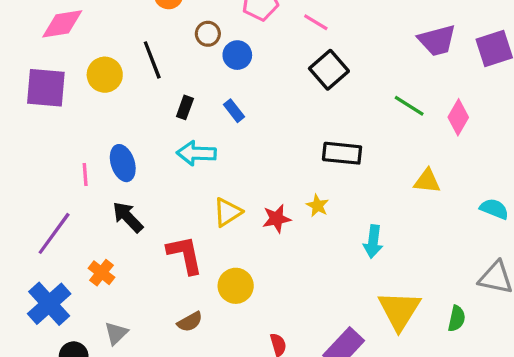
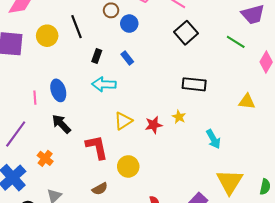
green line: (409, 106) -> (236, 42), moved
cyan arrow: (373, 242) -> (213, 139), turned -36

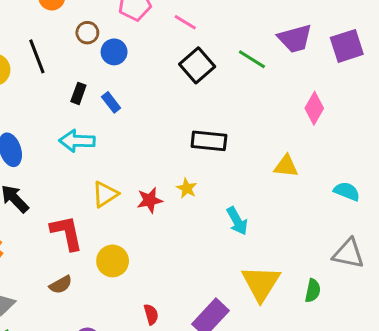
green line: (236, 42) -> (252, 59), moved
black rectangle: (97, 56) -> (78, 93), moved
brown semicircle: (100, 189) -> (61, 285), moved

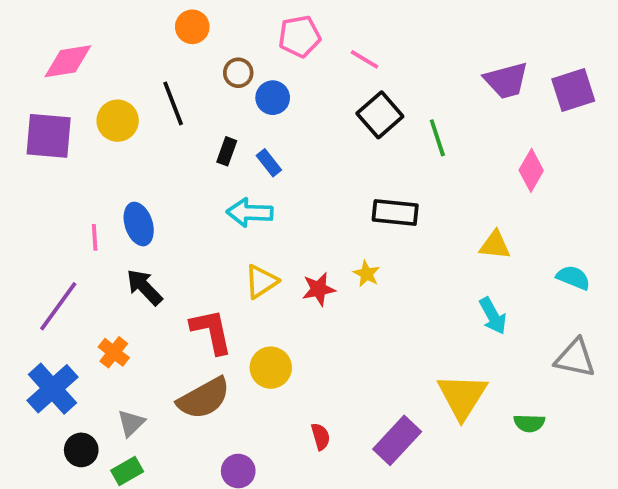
green line: (252, 59) -> (437, 138), moved, turned 40
cyan arrow: (77, 141) -> (250, 213), moved
cyan arrow: (237, 221) -> (493, 316), moved
brown semicircle: (61, 285) -> (204, 398), size x1.8
green semicircle: (313, 291) -> (529, 423), moved, turned 80

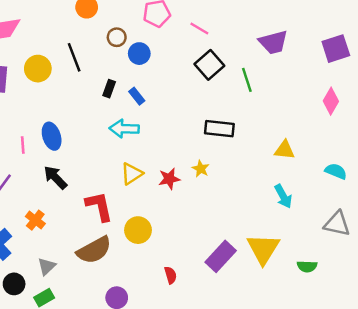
purple trapezoid: (506, 80) -> (273, 42), moved
pink diamond: (531, 170) -> (331, 101), moved
purple rectangle: (397, 440) -> (221, 256), moved

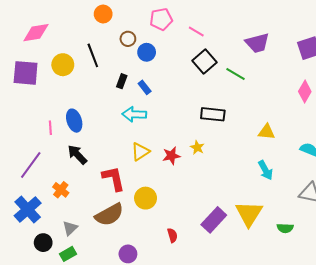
green line: (247, 80) -> (236, 74), turned -42

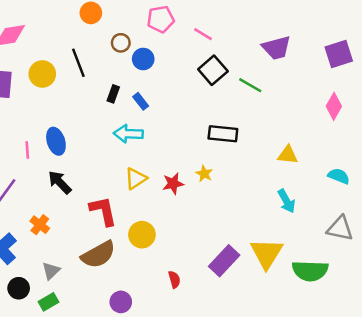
green semicircle: (285, 228) -> (310, 271), size x1.8

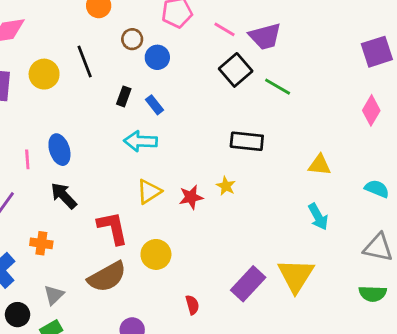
purple trapezoid: (276, 48) -> (265, 36), moved
orange cross: (40, 225) -> (41, 243), turned -30
green semicircle: (310, 271) -> (373, 294), moved, size x0.7

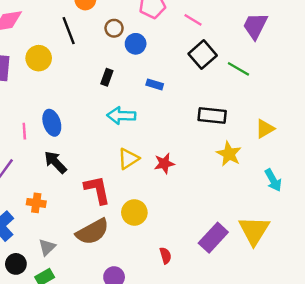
purple trapezoid: (265, 36) -> (255, 26), moved, turned 132
black line: (85, 62) -> (69, 31), moved
blue rectangle: (155, 105) -> (155, 84), moved, turned -35
yellow triangle: (320, 165) -> (265, 129), moved, turned -36
yellow star: (226, 186) -> (229, 154), moved, size x1.5

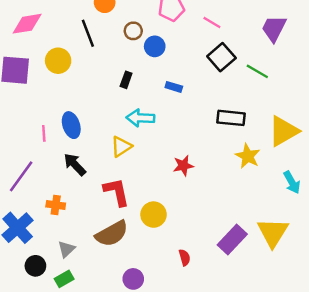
yellow triangle: (265, 129) -> (284, 131), size x1.6
yellow triangle: (128, 159) -> (121, 147), moved

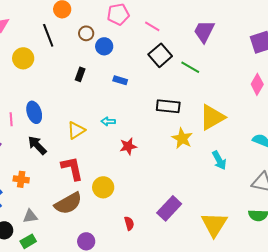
cyan arrow: (140, 118) -> (108, 121), moved, size x0.6
yellow triangle: (273, 232) -> (214, 224), moved
gray triangle: (66, 249) -> (30, 216), turned 35

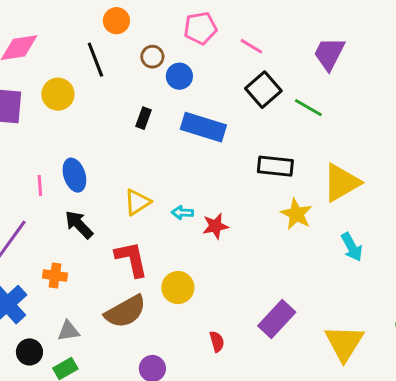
blue rectangle: (120, 80) -> (203, 127), size x2.0
cyan arrow: (108, 121) -> (182, 213), moved

